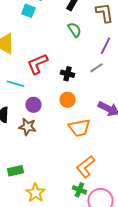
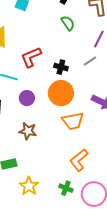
orange circle: (67, 100) -> (61, 93), size x1.6
brown star: (27, 127) -> (28, 131), moved
green cross: (79, 190) -> (66, 188), moved

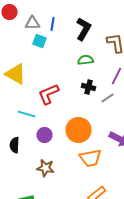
green semicircle: (68, 23) -> (86, 60), turned -63
black cross: (61, 67) -> (88, 87), moved

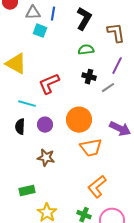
black semicircle: (14, 145) -> (20, 127), moved

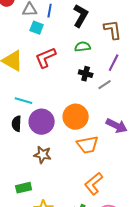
red L-shape: (49, 84) -> (46, 58), moved
purple circle: (45, 125) -> (42, 122), size x1.6

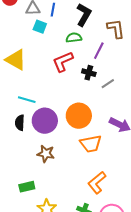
green semicircle: (83, 47) -> (74, 38), moved
red L-shape: (46, 58) -> (63, 62), moved
purple line: (114, 63) -> (99, 51), moved

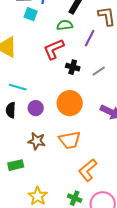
black cross: (89, 73) -> (73, 67), moved
purple circle: (45, 121) -> (36, 108), size x0.6
orange trapezoid: (91, 144) -> (70, 140), moved
green rectangle: (27, 187) -> (16, 165), moved

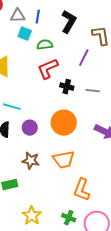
green semicircle: (65, 25) -> (45, 45), moved
gray line: (99, 71) -> (93, 91), turned 40
orange L-shape: (88, 170) -> (82, 190), turned -30

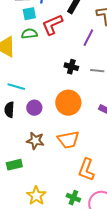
cyan square: (25, 34) -> (29, 14), turned -32
green semicircle: (45, 45) -> (29, 34), moved
red L-shape: (48, 69) -> (52, 25), moved

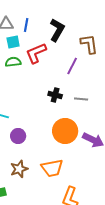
orange circle: (68, 103) -> (65, 131), moved
brown star: (35, 141) -> (19, 169), turned -30

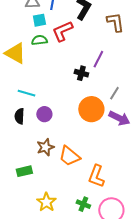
purple line: (72, 66) -> (98, 59), moved
gray line: (81, 99) -> (114, 93), moved, turned -64
orange trapezoid: (52, 168) -> (69, 156), moved, turned 50

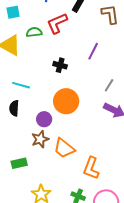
cyan square: (39, 20) -> (13, 12), moved
black cross: (81, 73) -> (60, 65), moved
orange circle: (91, 109) -> (66, 101), moved
purple circle: (44, 114) -> (44, 119), moved

